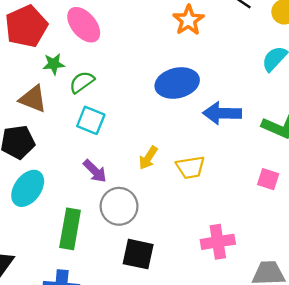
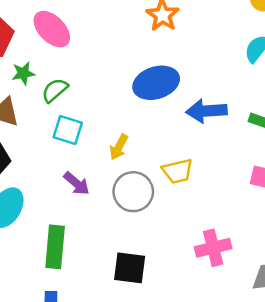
yellow arrow: (148, 158) -> (119, 147), moved
gray circle: (119, 206) -> (133, 192), moved

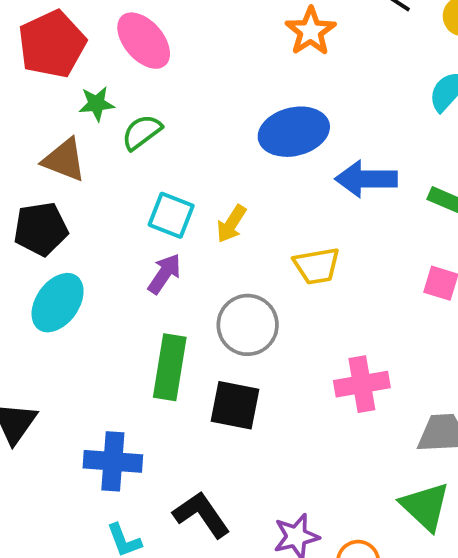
cyan square: (68, 130) -> (171, 215), moved
purple arrow: (76, 183) -> (164, 274), turned -100
gray circle: (133, 192) -> (248, 325), moved
green rectangle: (55, 247) -> (170, 367), moved

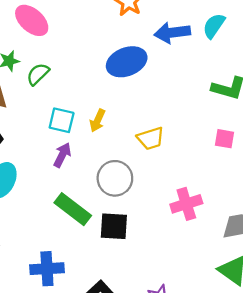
blue arrow: (366, 179) -> (172, 33), moved
green rectangle: (170, 367) -> (73, 209), turned -54

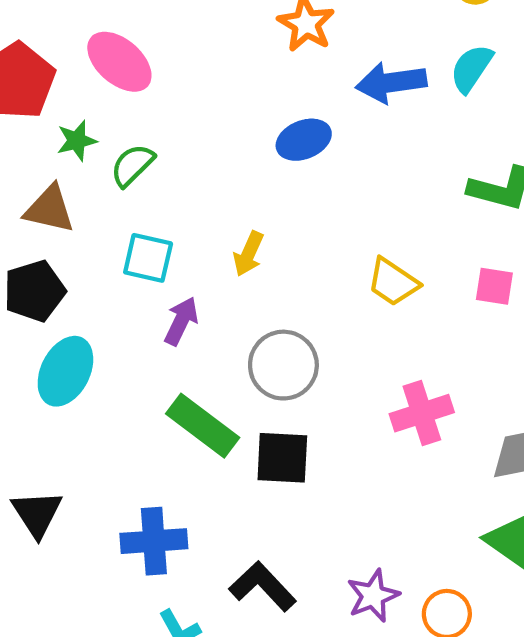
blue ellipse: (127, 62) -> (304, 140), size x0.7
cyan square: (62, 120) -> (148, 258), moved
yellow trapezoid: (151, 138) -> (393, 282), moved, turned 52

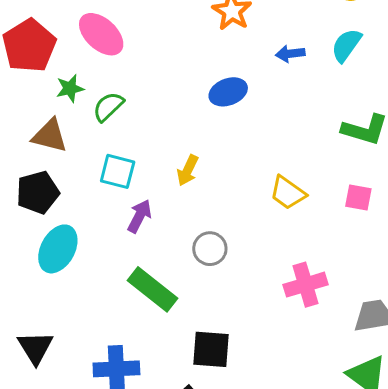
blue arrow: (391, 83) -> (290, 54), size x0.6
gray circle: (283, 365) -> (210, 249), size x0.7
black square: (282, 458) -> (211, 349), moved

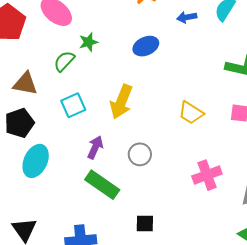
green star: (70, 88) -> (88, 42), moved
yellow arrow: (188, 170) -> (121, 102), size x1.6
cyan square: (118, 171) -> (73, 105), turned -35
purple arrow: (139, 216) -> (95, 147), moved
black square: (211, 349) -> (145, 223), size x0.7

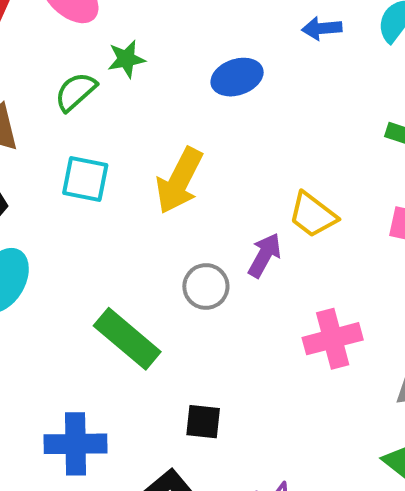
cyan square: (73, 105) -> (85, 179), turned 30
purple arrow: (95, 147) -> (264, 255), moved

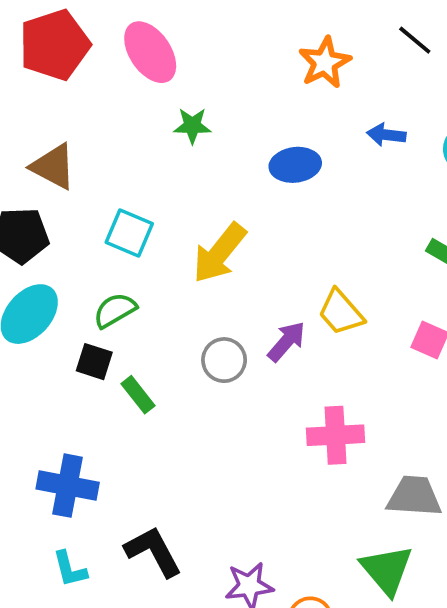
green semicircle: (76, 92) -> (115, 310), moved
green rectangle: (127, 339) -> (138, 395), size x0.6
black square: (203, 422) -> (94, 362), moved

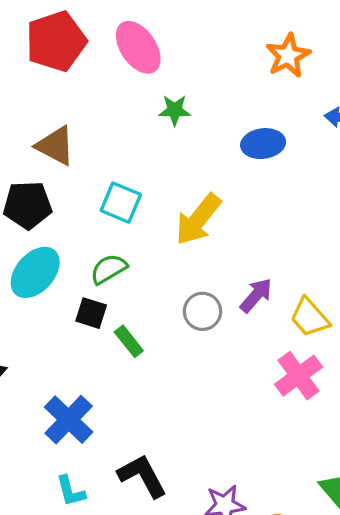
yellow trapezoid: (341, 312) -> (310, 317), moved
pink cross: (336, 435) -> (298, 376), turned -33
blue cross: (68, 486) -> (69, 420), turned 33

